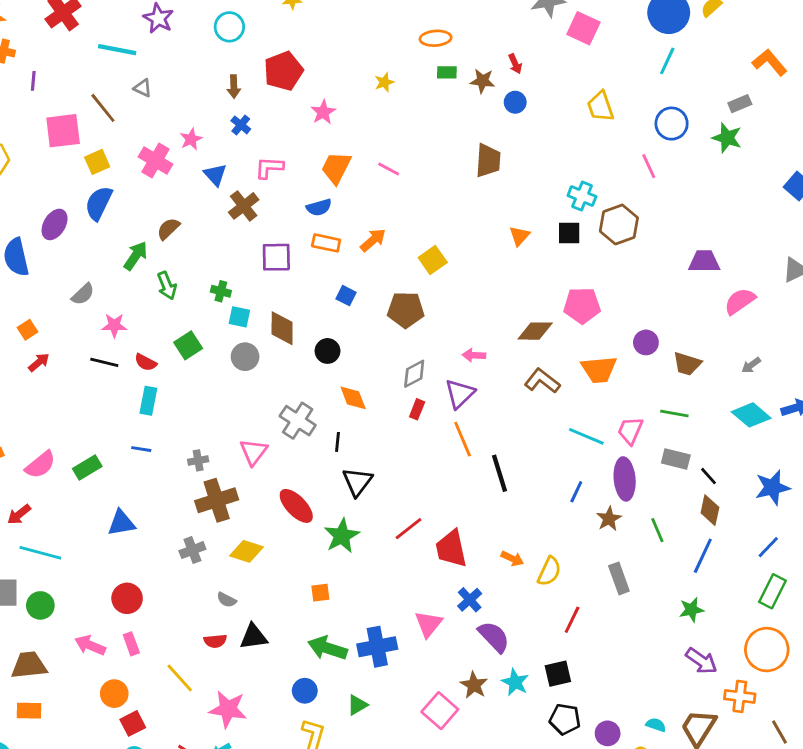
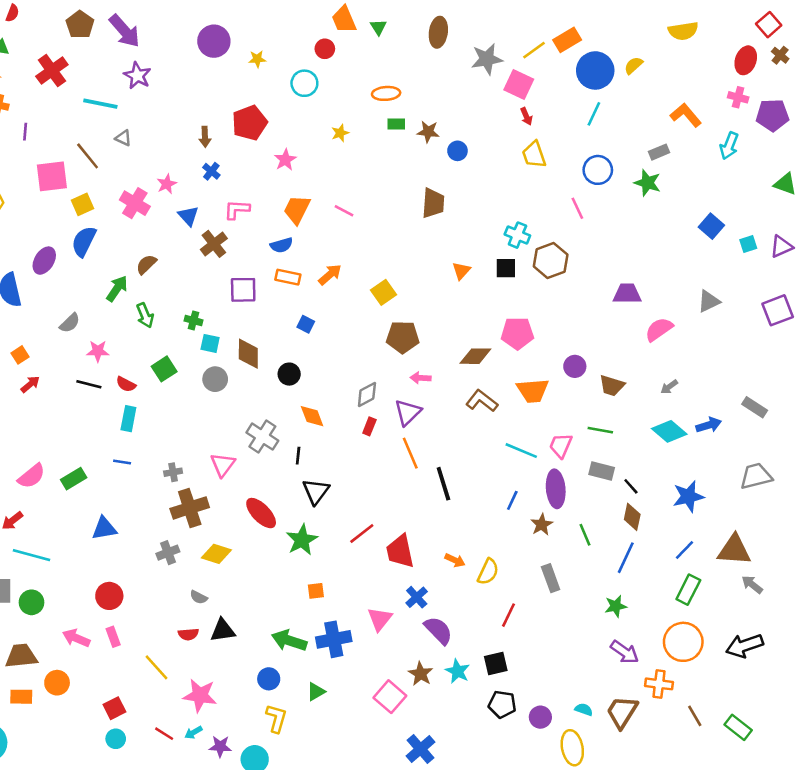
cyan circle: (229, 27) -> (304, 83), moved
red arrow: (515, 64) -> (526, 116), moved
brown pentagon: (406, 310) -> (403, 337), moved
orange square: (320, 593) -> (316, 591), moved
orange circle: (114, 694) -> (57, 683), moved

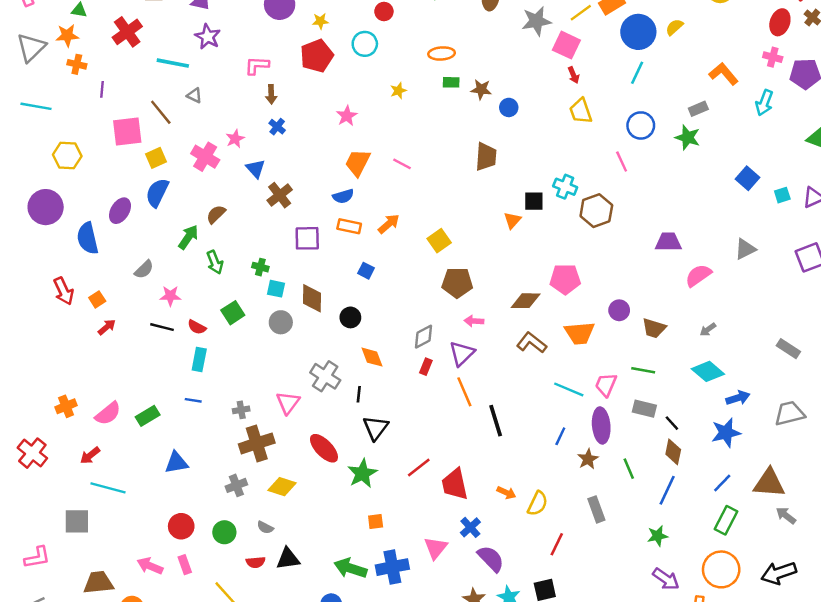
red pentagon: (250, 123) -> (317, 56), moved
pink L-shape: (237, 210) -> (257, 65), moved
black square: (506, 268) -> (534, 201), moved
blue arrow: (709, 425) -> (738, 398), moved
green circle: (31, 602) -> (224, 532), moved

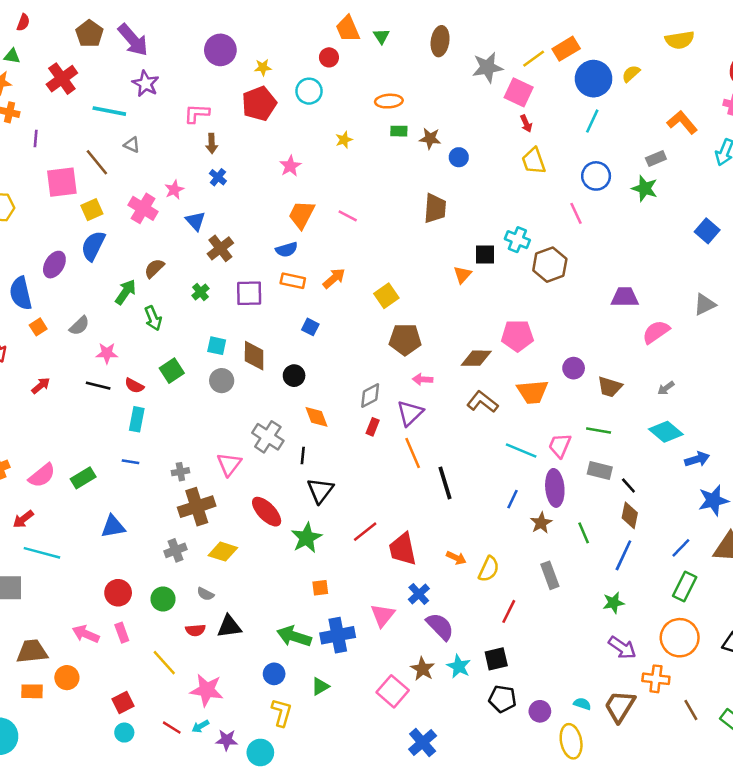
green cross: (260, 267) -> (200, 292), moved, turned 35
orange square: (97, 299) -> (38, 327), moved
blue star: (726, 433) -> (713, 500), moved

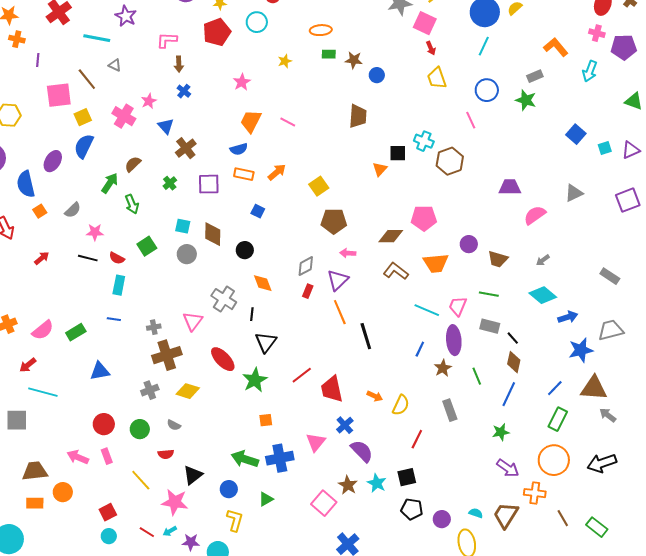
black triangle: (229, 626) -> (193, 475), moved, turned -30

